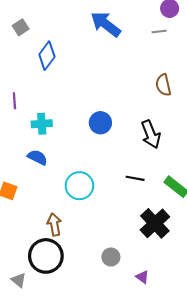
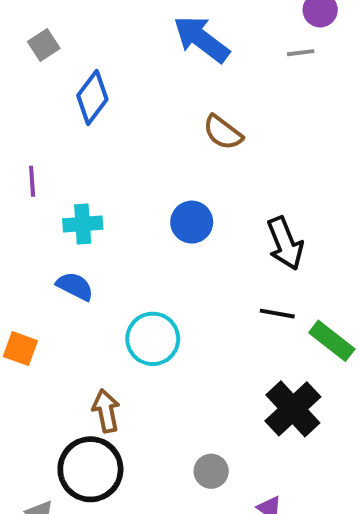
brown semicircle: (163, 85) -> (223, 133), moved, turned -40
black line: (135, 178) -> (277, 314), moved

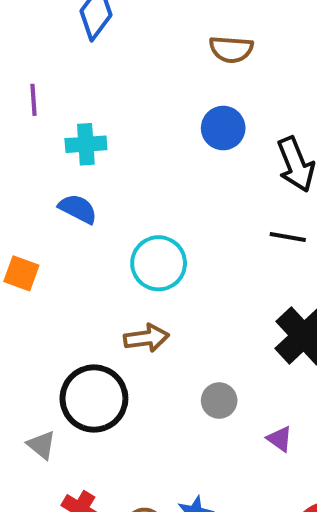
brown semicircle: (223, 133) -> (231, 49), turned -33
blue circle: (192, 222) -> (223, 128), moved
brown arrow: (106, 411) -> (146, 338), moved, turned 93

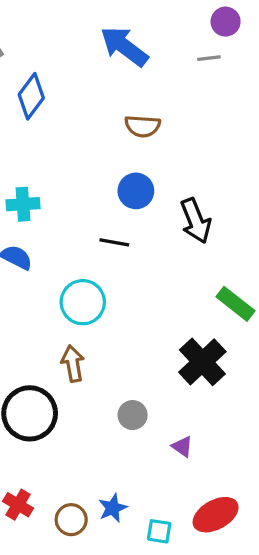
black line: (288, 237) -> (114, 242), moved
brown arrow: (146, 338) -> (73, 364), turned -92

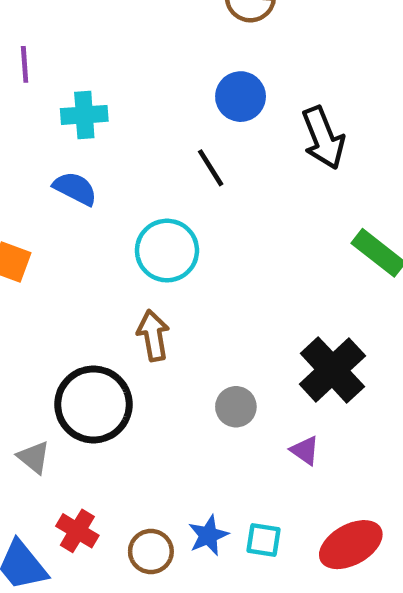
black line: (114, 242) -> (211, 168), turned 48
black cross: (202, 362) -> (332, 370), moved
cyan square: (159, 531) -> (263, 540), moved

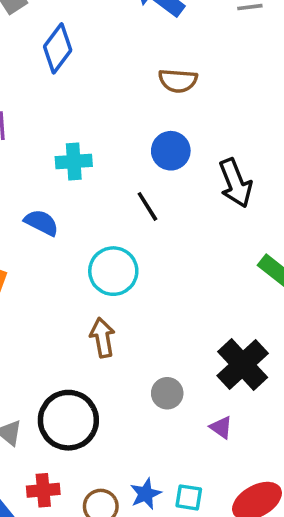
cyan cross: (84, 115) -> (74, 162), moved
black circle: (93, 404) -> (68, 420), moved
red cross: (77, 531) -> (43, 490), turned -36

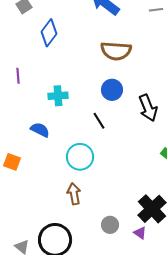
brown semicircle: (178, 81) -> (116, 51), size x1.4
purple triangle: (221, 427) -> (140, 233), moved

